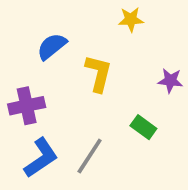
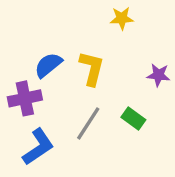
blue semicircle: (52, 46) -> (48, 65), moved
gray line: (90, 156) -> (88, 123), moved

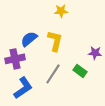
yellow star: (122, 18) -> (61, 11), moved
purple star: (158, 75) -> (95, 53), moved

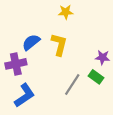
green rectangle: (80, 71) -> (96, 77), moved
gray line: (53, 74) -> (72, 85), moved

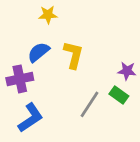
yellow star: (66, 12) -> (48, 15), moved

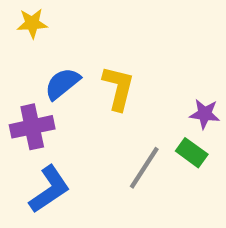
yellow star: (48, 15) -> (32, 23), moved

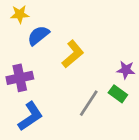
blue semicircle: (62, 84) -> (38, 35), moved
yellow L-shape: (118, 88) -> (73, 54), turned 36

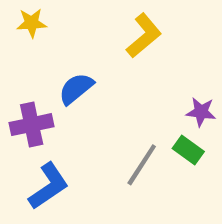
blue semicircle: (38, 35) -> (76, 89), moved
yellow L-shape: (73, 54) -> (144, 36), moved

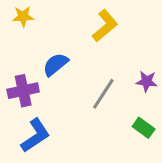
green rectangle: (188, 150) -> (144, 128), moved
gray line: (142, 165) -> (103, 94), moved

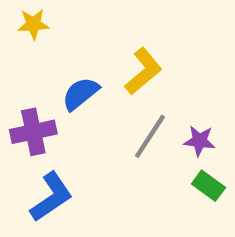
yellow L-shape: (105, 26) -> (143, 71), moved
purple star: (147, 81) -> (199, 141), moved

